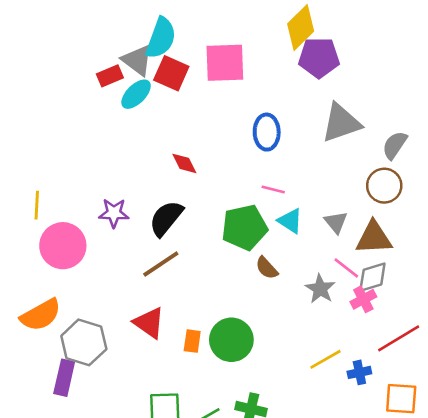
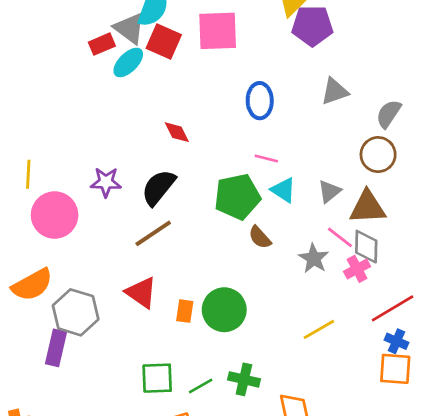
gray triangle: (341, 123) -> (335, 91), size x0.7
gray triangle: (336, 222) -> (329, 191), turned 30
gray diamond: (372, 277) -> (366, 247), turned -72
blue cross: (359, 372) -> (396, 341), moved, turned 35

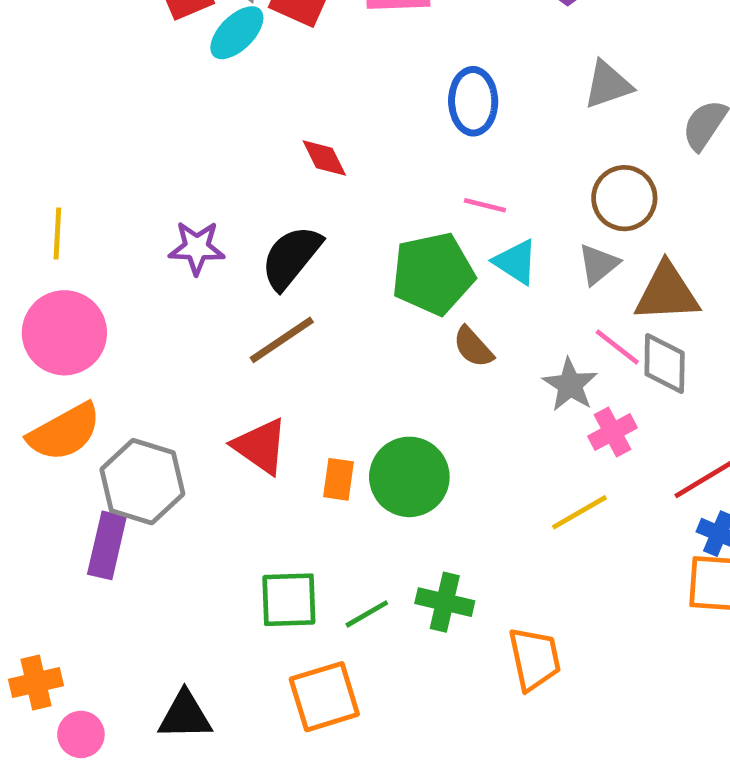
brown circle: (378, 155) -> (624, 198), moved
pink circle: (55, 215) -> (64, 333), moved
pink cross: (357, 269) -> (613, 432), moved

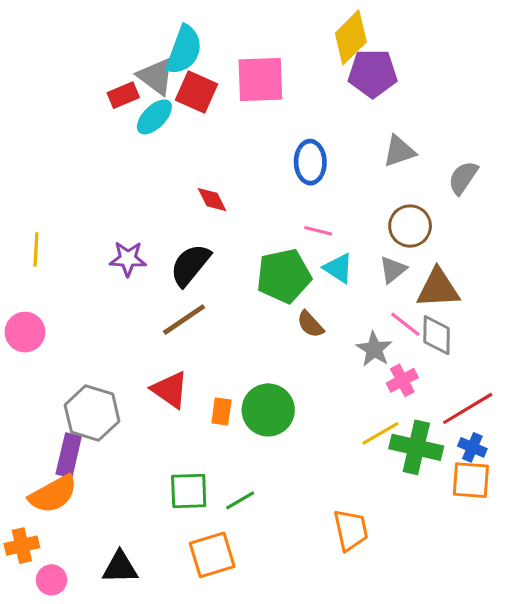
pink circle: (64, 333) -> (25, 332), moved, size x0.7
orange semicircle: (64, 432) -> (53, 494), moved
green cross: (445, 602) -> (416, 447), moved, size x1.4

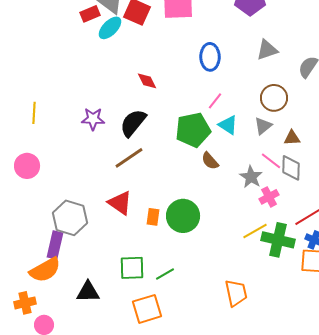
pink line: (318, 231) -> (215, 101), turned -66
brown triangle: (438, 288) -> (292, 138), size x0.6
black triangle: (120, 567) -> (88, 292), moved

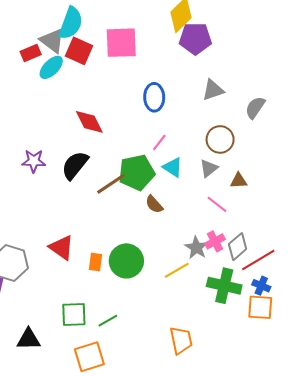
red diamond: (147, 81) -> (89, 122), size x1.4
brown line: (129, 158) -> (111, 184), moved
gray diamond: (291, 168) -> (238, 247), moved, turned 48
gray star: (251, 177) -> (196, 248), moved
yellow line: (255, 231) -> (177, 270), moved

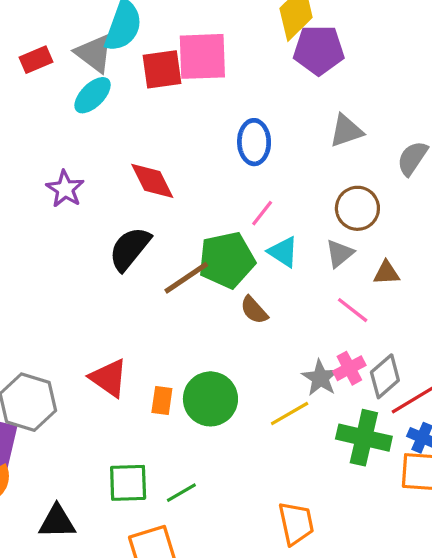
red square: (79, 51) -> (162, 69), moved, turned -32
red rectangle: (31, 53) -> (36, 60), moved
purple star: (34, 161) -> (65, 189), moved, turned 30

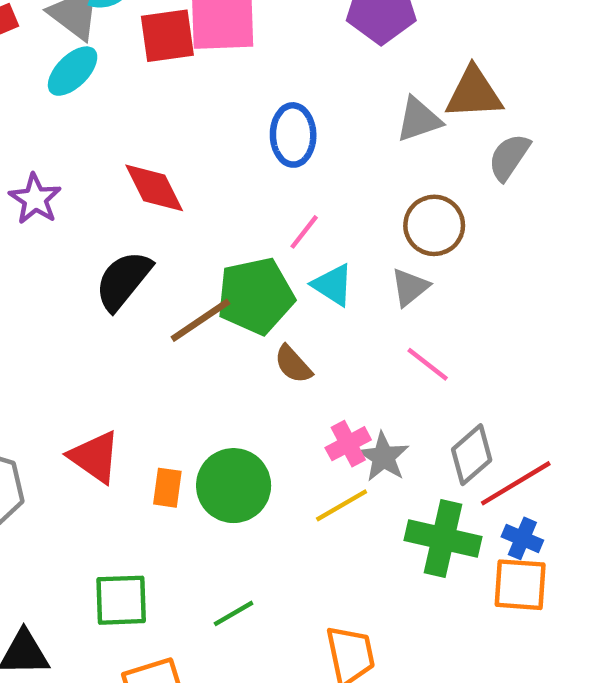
brown triangle: (387, 273) -> (474, 93), moved, size x1.6
pink cross: (349, 368) -> (348, 444), moved
green line: (181, 493) -> (234, 613), moved

